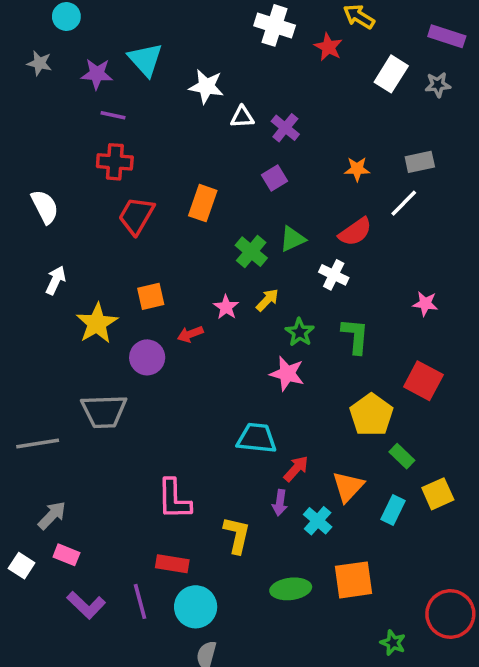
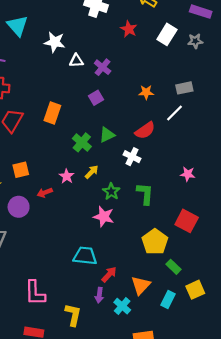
red star: (328, 47) -> (129, 29), moved

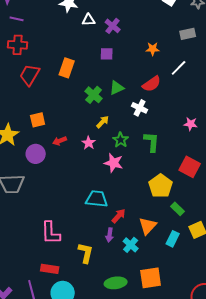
gray rectangle: (184, 88) -> (188, 34), moved
purple square: (96, 98) -> (107, 54), turned 32
pink star: (67, 176) -> (89, 143), moved

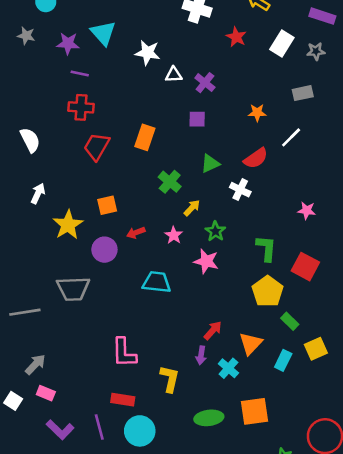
green cross: (94, 95) -> (170, 182), moved
green L-shape: (152, 142) -> (266, 248), moved
cyan trapezoid: (97, 199) -> (157, 282), moved

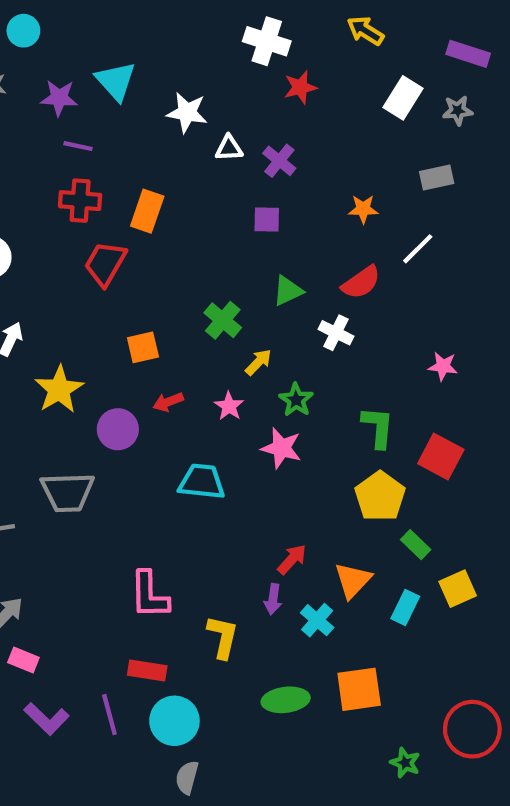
red star: (236, 37) -> (300, 87), moved, turned 30
orange rectangle: (145, 137) -> (147, 211), moved
orange square: (107, 205) -> (143, 347), moved

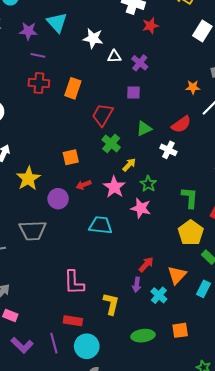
orange star: (363, 209) -> (193, 87), moved
red trapezoid: (105, 264) -> (103, 115), moved
pink star: (229, 406) -> (114, 187), size x1.5
orange square: (359, 689) -> (180, 330), size x0.7

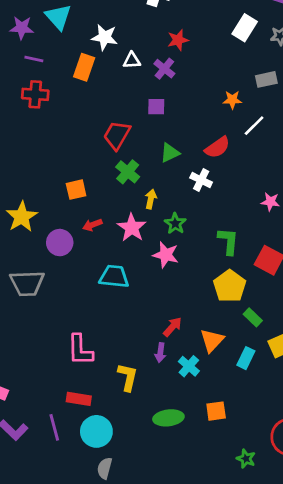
red star: (150, 26) -> (178, 40), moved
orange rectangle: (73, 88) -> (84, 67), moved
yellow arrow: (129, 165) -> (151, 199), turned -32

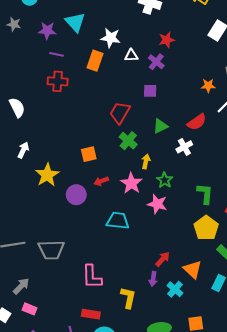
white cross: (201, 180) -> (184, 147), turned 35
gray trapezoid: (27, 283) -> (51, 250), moved
orange triangle: (212, 340) -> (193, 269), turned -30

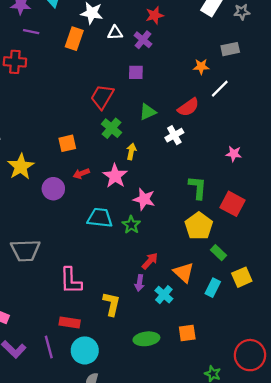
red cross: (58, 81) -> (15, 62), moved
green star: (165, 180) -> (131, 225), moved

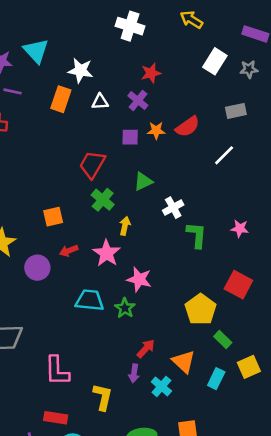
white triangle: (115, 33) -> (100, 102), moved
orange star: (201, 67) -> (156, 131), moved
red semicircle: (188, 107) -> (188, 127), moved
green L-shape: (198, 188) -> (197, 235), moved

